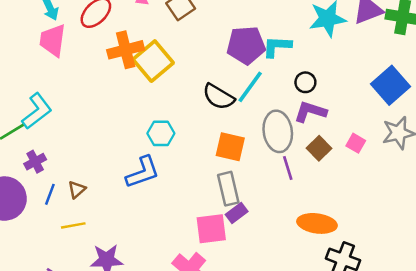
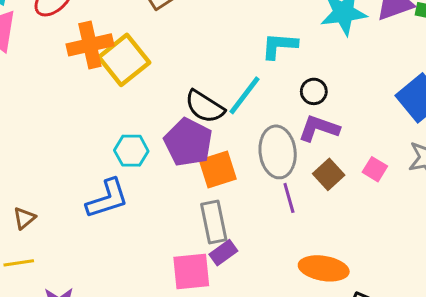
purple pentagon: (246, 45) -> (188, 142), moved, turned 30
orange square: (230, 147) -> (218, 170), turned -32

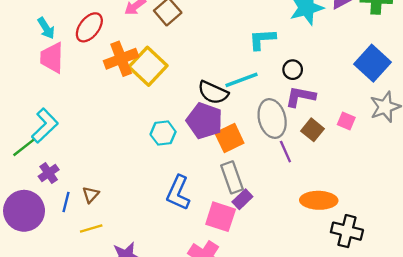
cyan line: (245, 95) -> (242, 80), turned 40
blue L-shape: (107, 199) -> (178, 193), moved, turned 140
pink square: (191, 272) -> (221, 217), turned 32

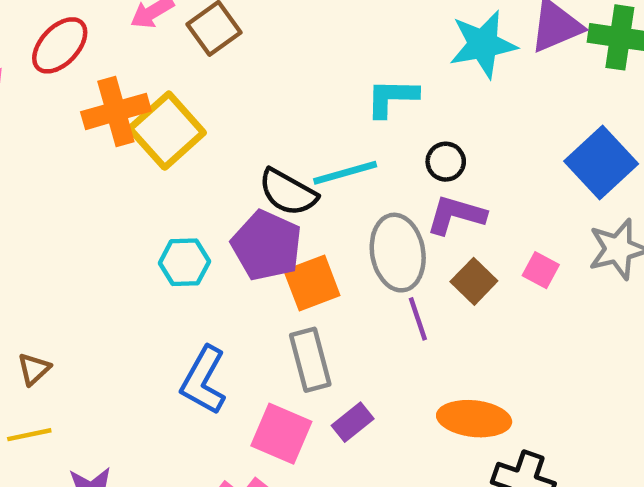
purple rectangle: (242, 199) -> (353, 422), moved

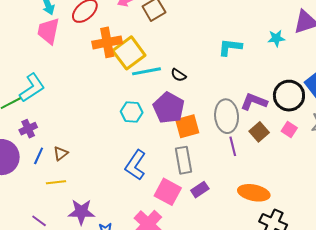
cyan star: (483, 44) -> (276, 38), moved, size x0.6
black circle: (446, 162) -> (289, 96), moved, size x1.8
cyan line: (345, 173) -> (147, 71), moved
black semicircle: (288, 192) -> (178, 75), moved, size x0.6

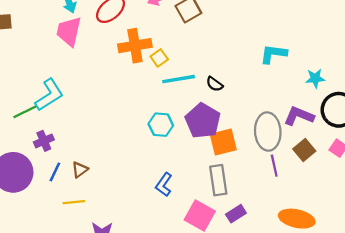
cyan star: (276, 38) -> (315, 78), moved
yellow square: (129, 53) -> (159, 58), size x0.5
blue L-shape: (135, 165) -> (164, 185), size x0.7

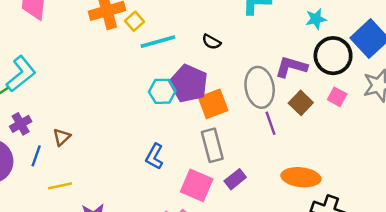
cyan star: (315, 78) -> (316, 19), moved
black semicircle: (215, 84) -> (211, 42), moved
cyan hexagon: (161, 125) -> (162, 91), moved
brown triangle: (80, 170) -> (62, 137), moved

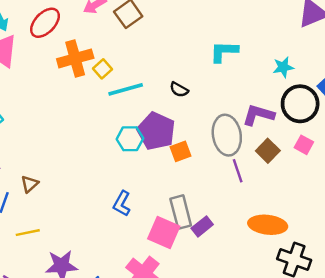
orange square: (213, 104) -> (180, 151), size x0.7
gray rectangle: (212, 145) -> (181, 212), moved

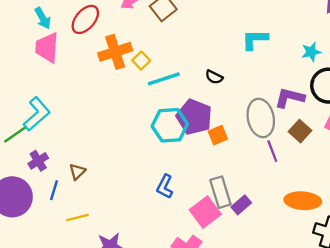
cyan hexagon: (130, 139) -> (170, 125), size x1.4
pink square: (164, 233) -> (205, 212), turned 32

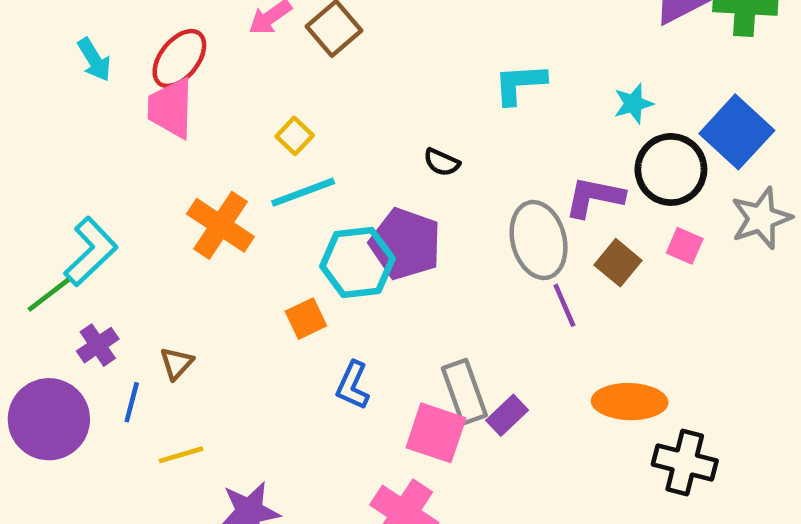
pink trapezoid: (47, 48) -> (171, 108), moved
orange cross: (115, 52) -> (220, 225), moved, turned -36
cyan line: (164, 79) -> (303, 192), moved
orange square: (218, 135) -> (306, 319), moved
pink square: (205, 212) -> (436, 433), turned -32

